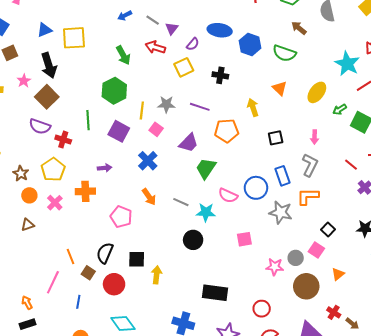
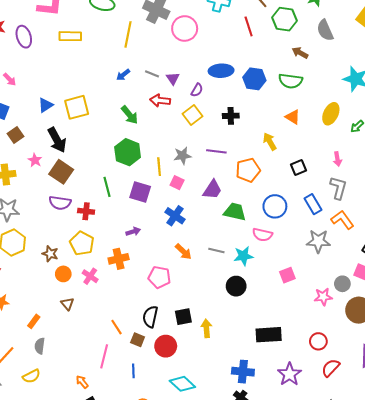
green trapezoid: (206, 168) -> (235, 212), turned 80
blue circle: (256, 188) -> (275, 206), moved
orange L-shape: (308, 196) -> (342, 220), turned 65
brown triangle: (28, 225) -> (67, 304), turned -40

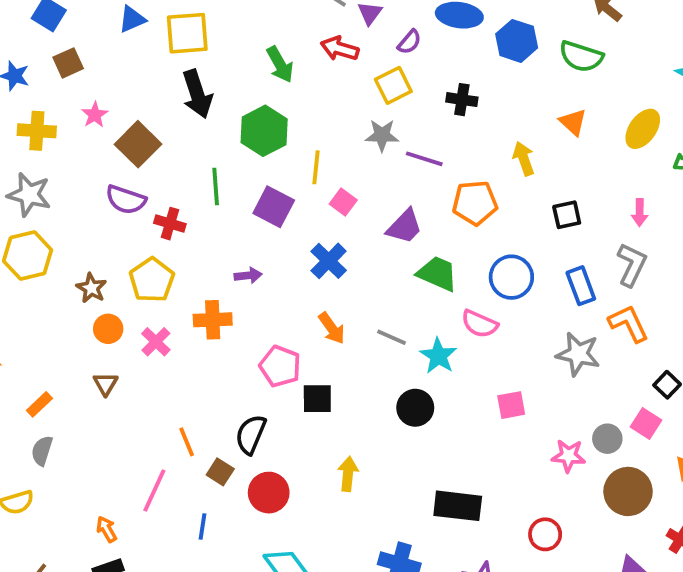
black arrow: (57, 140) -> (197, 94), moved
gray star: (182, 156) -> (382, 135), moved
cyan star: (243, 256) -> (438, 356), turned 30
black square: (183, 317) -> (317, 399), moved

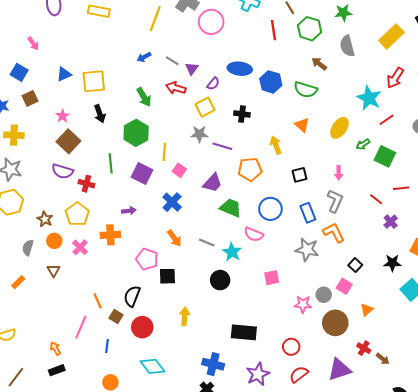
black arrow: (197, 94) -> (100, 114), size x0.7
pink star: (95, 115) -> (63, 116), moved
gray semicircle: (42, 451) -> (28, 248), moved

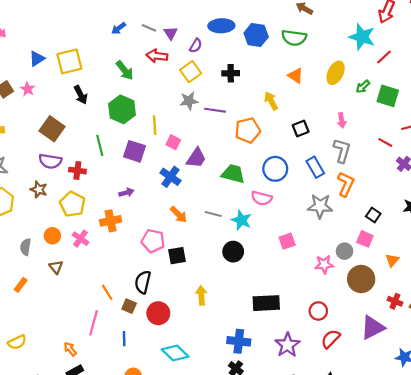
pink star: (63, 116) -> (28, 89), moved
purple trapezoid: (212, 183) -> (196, 158), moved
brown star: (45, 219) -> (39, 189), moved
orange L-shape: (334, 233) -> (346, 184), turned 60

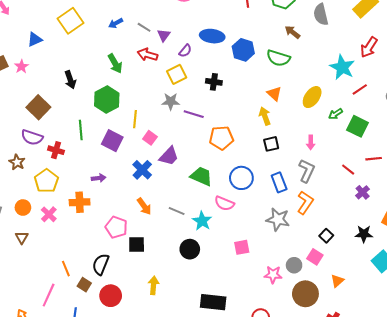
yellow square: (69, 61) -> (71, 21), moved, turned -30
yellow arrow: (271, 101) -> (265, 116), moved

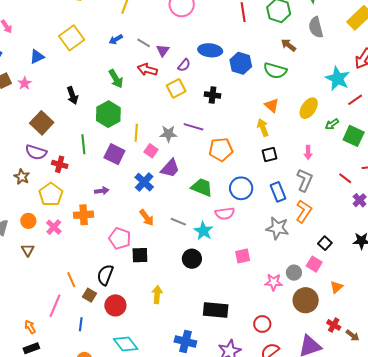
gray star: (171, 102) -> (168, 134), moved
pink semicircle: (224, 203) -> (225, 213), turned -30

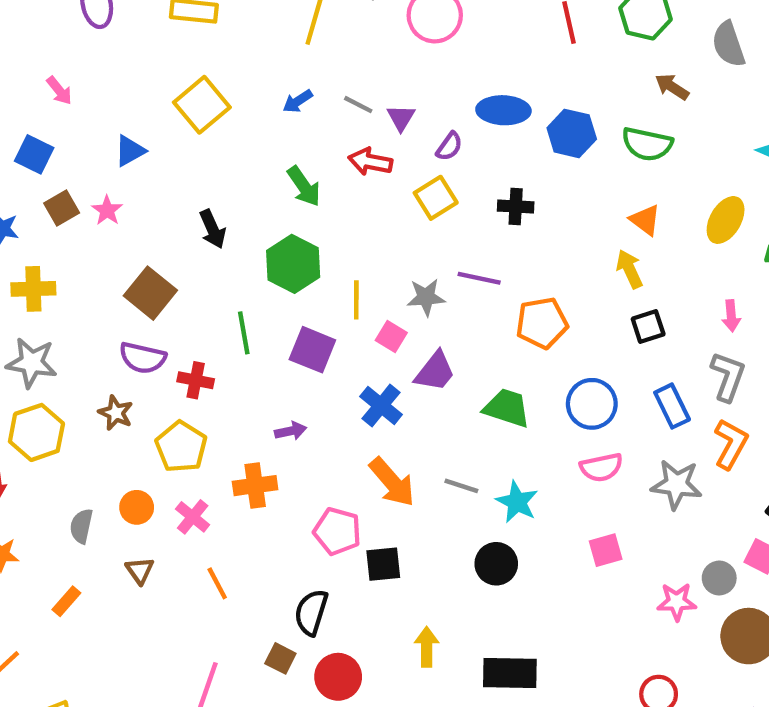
pink semicircle: (225, 213) -> (601, 467), moved
orange arrow: (147, 218) -> (392, 482), size x1.4
orange line: (71, 280) -> (217, 583), moved
black rectangle: (216, 310) -> (510, 673), moved

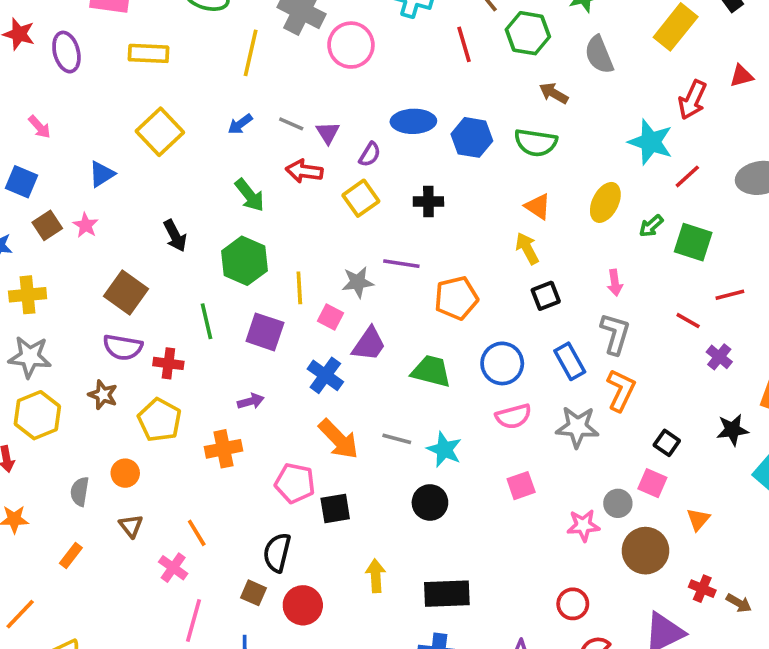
pink cross: (193, 517) -> (173, 568), moved

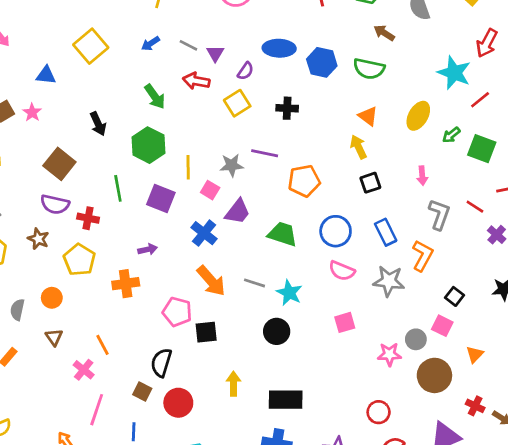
blue triangle: (102, 174) -> (46, 75), turned 35
gray L-shape: (615, 334) -> (439, 214), moved
pink semicircle: (513, 416) -> (342, 271), turned 35

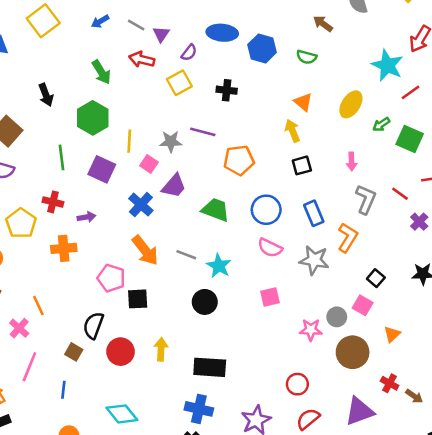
green semicircle: (369, 69) -> (307, 57), size x0.7
red cross: (88, 218) -> (53, 202), moved
red circle: (178, 403) -> (120, 352), moved

